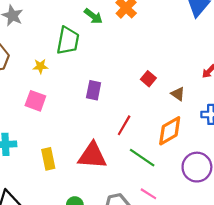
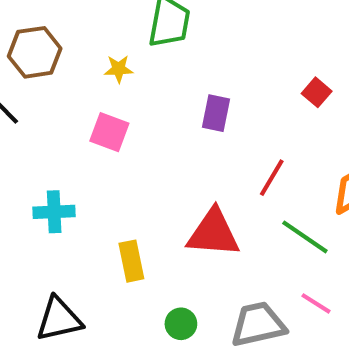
yellow rectangle: (48, 159) -> (131, 261), moved

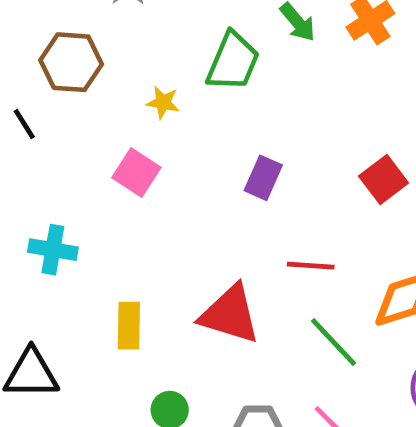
red square: (317, 92) -> (384, 179), size x1.4
red line: (272, 178) -> (311, 266), turned 51

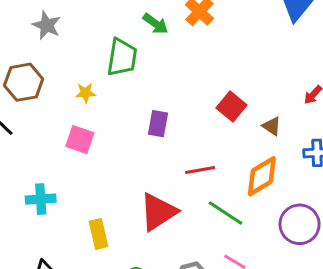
red triangle: (230, 314) -> (158, 212), turned -36

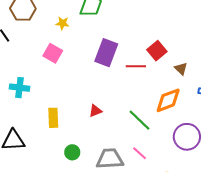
purple rectangle: (158, 124) -> (106, 53), size x1.5
red line: (200, 170) -> (136, 66), moved
red triangle: (158, 212) -> (95, 111), size x0.5

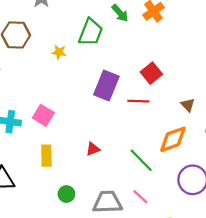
red square: (157, 51) -> (151, 73), moved
pink square: (53, 53) -> (43, 115), moved

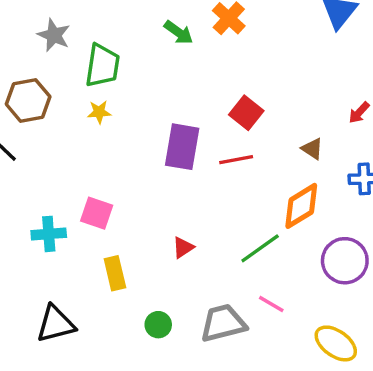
green trapezoid: (91, 32) -> (102, 66), moved
green line: (141, 160) -> (260, 248), turned -68

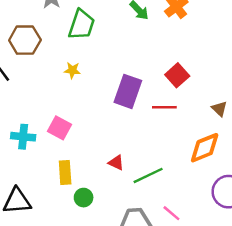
yellow star: (99, 112) -> (72, 70), moved
red triangle: (183, 248) -> (116, 163), turned 49
green line: (260, 248) -> (148, 175), moved
green circle: (158, 325) -> (84, 198), moved

